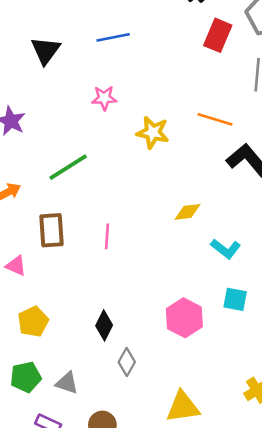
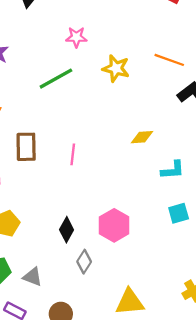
green line: (68, 167) -> (56, 79), moved
cyan L-shape: (226, 249) -> (173, 170), turned -45
cyan square: (235, 299) -> (179, 213), turned -30
pink hexagon: (184, 318) -> (114, 225), moved

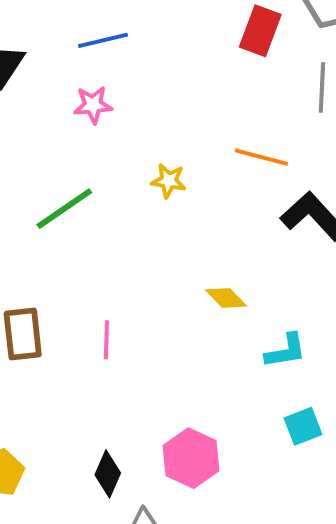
pink star: (76, 37) -> (93, 105), moved
yellow star: (116, 68) -> (169, 181), size x0.7
yellow diamond: (142, 137) -> (226, 298), turned 55

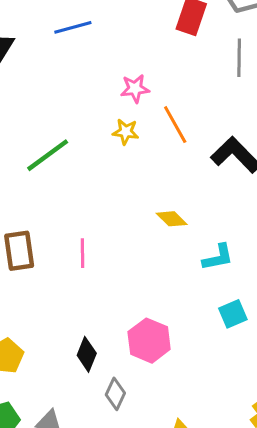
pink star: (93, 105) -> (135, 89), moved
orange line: (261, 157) -> (175, 125), moved, turned 48

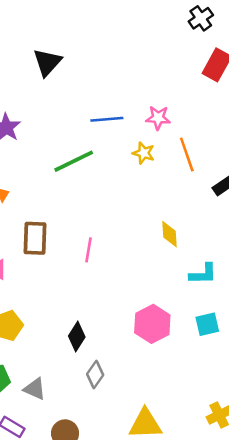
blue line: (73, 27) -> (107, 119), moved
yellow diamond: (172, 219) -> (170, 234), turned 32
pink hexagon: (149, 341) -> (152, 324), moved

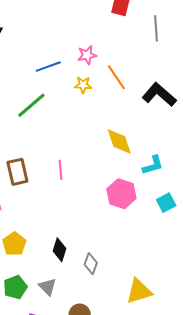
yellow diamond: (170, 234) -> (119, 142), size x1.4
pink hexagon: (152, 324) -> (121, 194), moved
black diamond: (77, 336) -> (60, 250), moved
gray triangle: (35, 389) -> (47, 287), turned 36

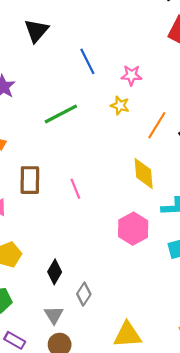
blue line: (48, 67) -> (87, 61), moved, turned 70
orange line: (116, 77) -> (157, 125), moved, turned 52
pink line: (61, 170) -> (75, 189), turned -30
gray triangle: (47, 287) -> (54, 315), moved

